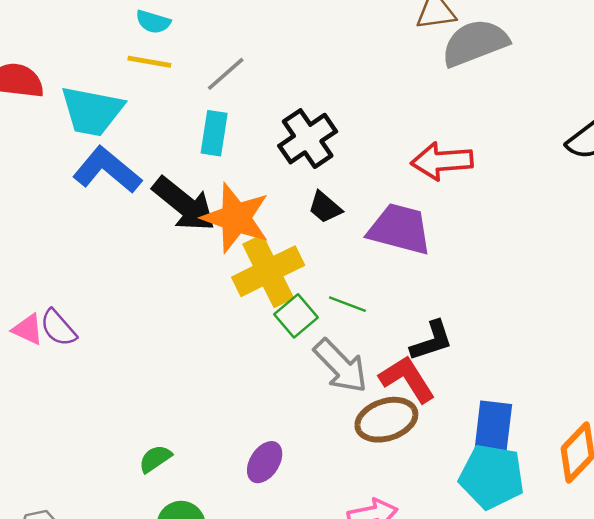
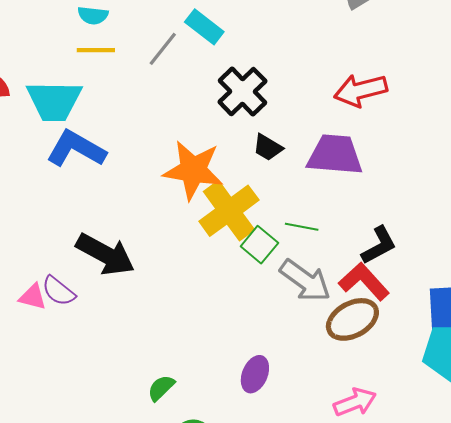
cyan rectangle: (214, 133) -> (204, 27), moved, turned -51
black arrow: (184, 204) -> (105, 254), moved

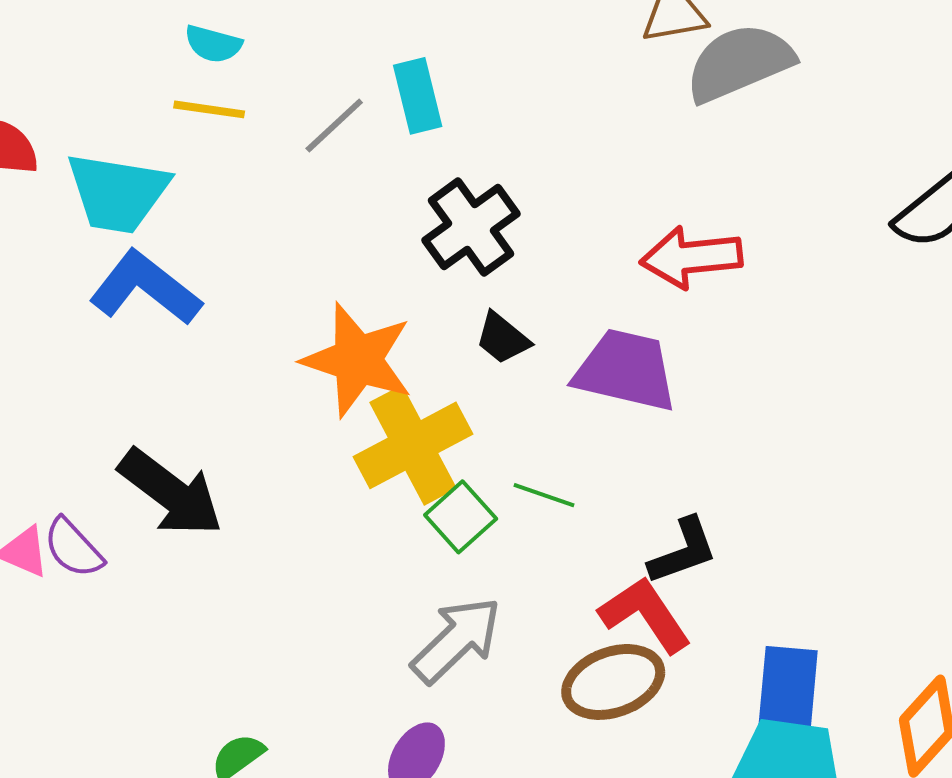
cyan rectangle: (204, 27) -> (418, 96), turned 30
gray arrow: (305, 281) -> (456, 640), moved, turned -88

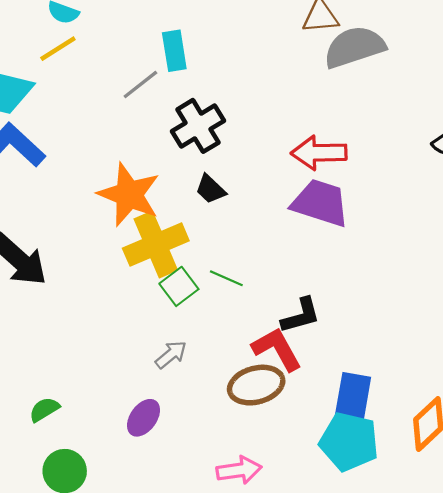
yellow line: (209, 109) -> (58, 49), turned -45
gray line: (334, 126) -> (140, 84), moved
purple trapezoid: (626, 370) -> (320, 203), moved
gray arrow: (456, 640) -> (171, 355), size x0.6

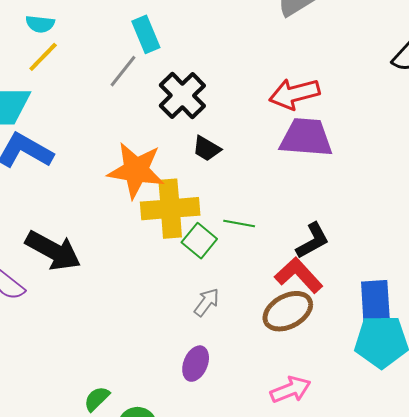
yellow cross: (156, 245) -> (170, 209), turned 32
green semicircle: (44, 409) -> (97, 399), moved

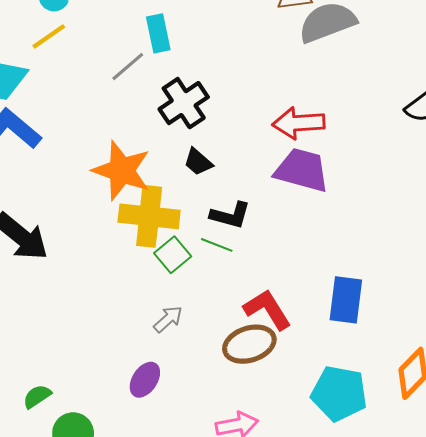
black L-shape: (313, 241) -> (230, 215), moved, turned 33
blue rectangle: (375, 302) -> (346, 300), moved

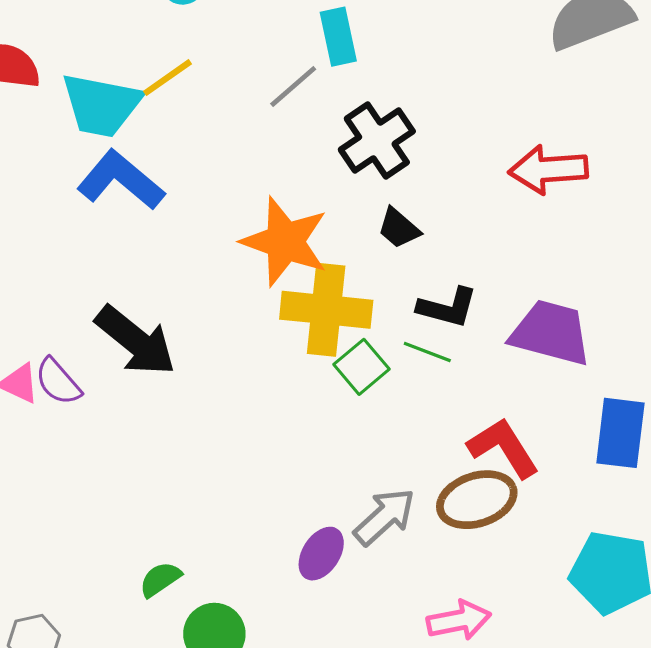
yellow line: (49, 36) -> (168, 78), moved
purple trapezoid: (302, 170) -> (551, 333), moved
gray arrow: (168, 319) -> (385, 517), moved, size x1.4

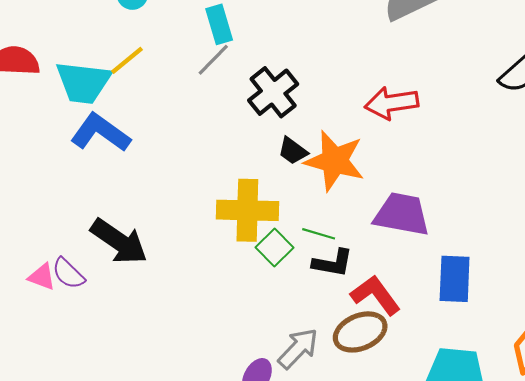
cyan rectangle: (338, 37) -> (219, 24), moved
orange star: (285, 242) -> (335, 161), moved
black L-shape: (447, 308) -> (333, 263), moved

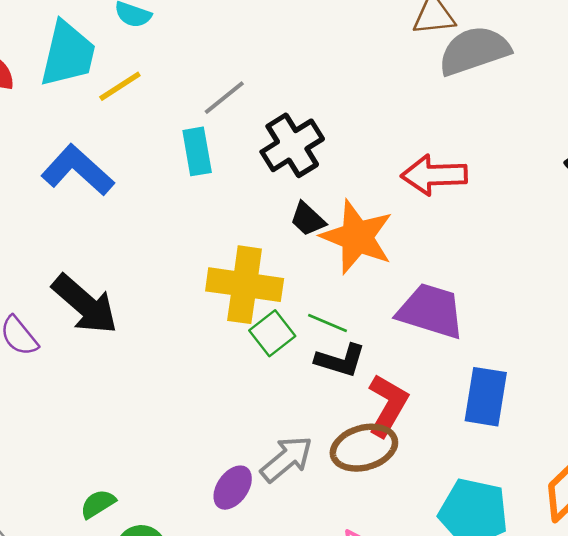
cyan rectangle: (219, 24) -> (197, 151), moved
cyan trapezoid: (83, 82) -> (68, 54), moved, turned -90
red L-shape: (376, 295) -> (388, 405), turned 60

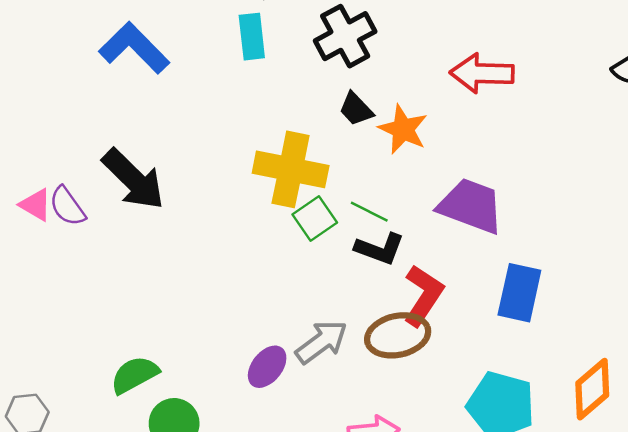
orange star: (357, 237) -> (403, 129), size x0.7
green semicircle: (98, 504) -> (135, 375), size x1.4

